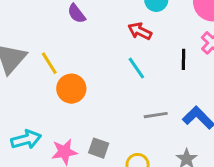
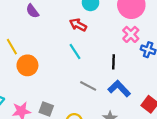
black line: (184, 59) -> (114, 62), moved
gray line: (156, 115) -> (88, 86), turned 35

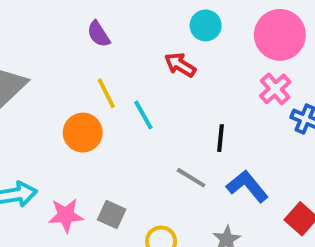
yellow line: (12, 47) -> (106, 93), moved
cyan line: (75, 52) -> (143, 115), moved
black line: (114, 62) -> (220, 138), moved

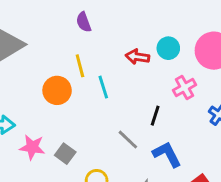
cyan circle: (206, 25) -> (168, 48), moved
red arrow: (180, 65) -> (137, 57), turned -35
pink cross: (275, 89) -> (185, 88), moved

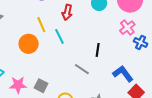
red arrow: (137, 57) -> (67, 12), moved, turned -77
pink cross: (185, 88) -> (127, 28), moved
blue L-shape: (167, 154) -> (123, 74), moved

